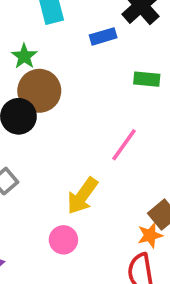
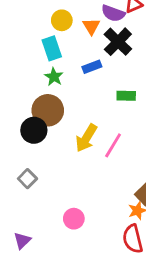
green star: (24, 56) -> (54, 77), moved
yellow arrow: (82, 196) -> (86, 138), moved

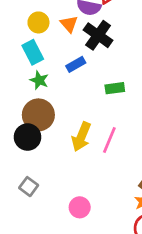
pink circle: (74, 219) -> (80, 207), moved

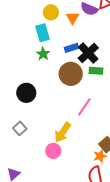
black cross: (98, 35) -> (88, 53), moved
brown circle: (38, 115) -> (71, 74), moved
yellow arrow: (81, 137) -> (63, 132), moved

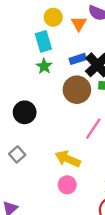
yellow arrow: (63, 132) -> (68, 159), turned 80
pink circle: (53, 151) -> (67, 185), moved

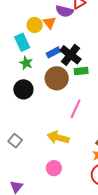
yellow circle: (53, 17) -> (35, 25), moved
black circle: (25, 112) -> (23, 89), moved
pink circle: (67, 185) -> (54, 168), moved

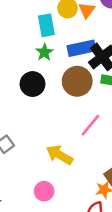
blue rectangle: (53, 52) -> (81, 48), size x1.5

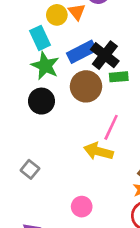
green star: (44, 52) -> (45, 66), size x1.5
yellow arrow: (59, 155) -> (98, 151), moved

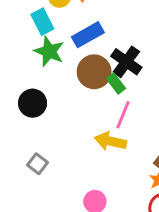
black cross: (105, 55) -> (126, 62), moved
green rectangle: (119, 77) -> (116, 84), moved, turned 60
black circle: (41, 101) -> (33, 103), moved

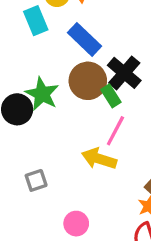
blue rectangle: (88, 35) -> (84, 39), turned 68
green star: (49, 51) -> (42, 94), moved
gray square: (37, 164) -> (36, 180), moved, turned 30

